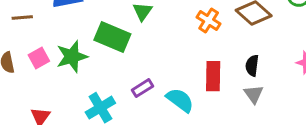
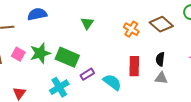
green rectangle: (112, 37) -> (67, 57), moved
pink square: (39, 58) -> (18, 54), turned -32
gray triangle: (254, 94) -> (161, 78), turned -48

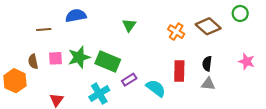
pink square: (18, 54) -> (56, 58), turned -32

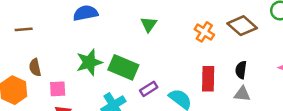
brown line: (44, 29) -> (24, 29), moved
pink square: (56, 58) -> (58, 89), moved

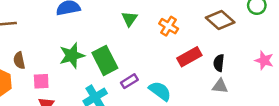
orange cross: (204, 32) -> (169, 26), moved
green rectangle: (123, 67) -> (105, 60), turned 40
red rectangle: (208, 79) -> (189, 57), moved, turned 60

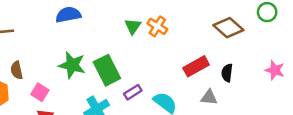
orange cross: (169, 26) -> (157, 26), moved
green star: (72, 56) -> (72, 65), turned 30
pink square: (41, 81) -> (40, 92), turned 35
gray triangle: (220, 86) -> (209, 97), moved

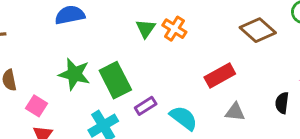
black semicircle: (227, 73) -> (282, 103), moved

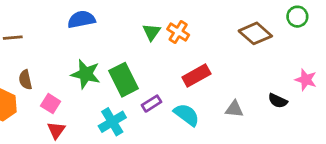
red rectangle: (220, 76) -> (196, 75), moved
black semicircle: (282, 103) -> (278, 101), turned -72

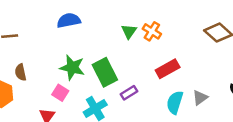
pink square: (51, 104) -> (60, 93), moved
gray triangle: (234, 109) -> (200, 98), turned -42
cyan semicircle: (187, 115) -> (175, 102), moved, turned -110

